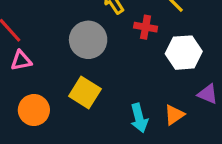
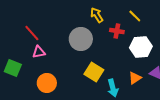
yellow square: (85, 92) -> (94, 72), moved
orange triangle: (174, 115) -> (135, 78), moved

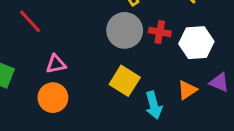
red cross: (117, 31) -> (160, 32), moved
gray circle: (81, 39) -> (125, 30), moved
pink triangle: (39, 52) -> (56, 64), moved

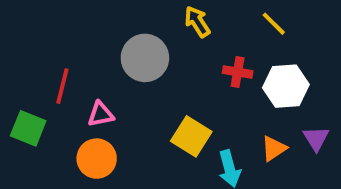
red line: (30, 21) -> (62, 86), moved, turned 56
gray circle: (125, 30) -> (145, 58), moved
purple triangle: (219, 82) -> (316, 138), turned 35

